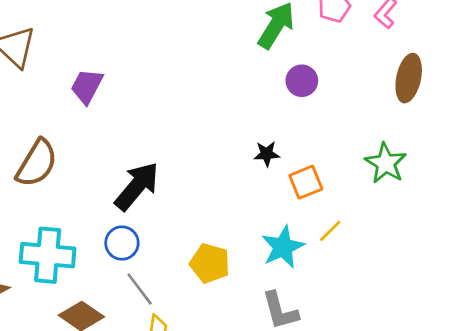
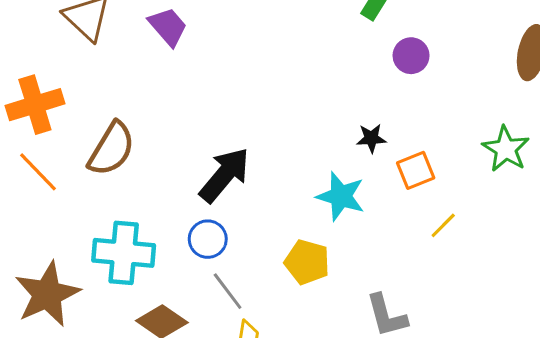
purple trapezoid: (87, 86) -> (168, 27), moved, turned 111
cyan star: (283, 247) -> (341, 196), moved, turned -30

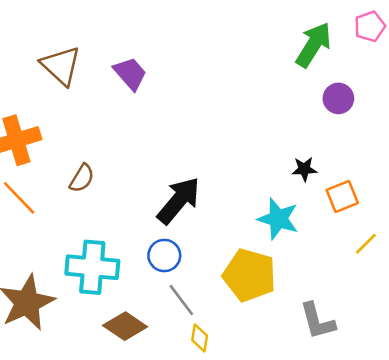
brown semicircle: (111, 149) -> (82, 178), size x0.6
yellow pentagon: (307, 262) -> (249, 275), size x1.4

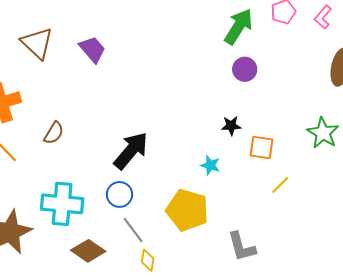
purple circle: (338, 98) -> (245, 69), moved
orange square: (342, 197) -> (261, 148), turned 30
cyan star: (278, 219) -> (210, 165), size x0.6

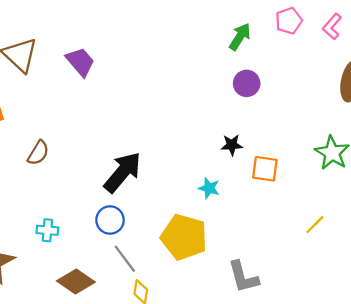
green arrow: (238, 26) -> (240, 37), size x0.7
yellow line: (280, 185) -> (315, 225), moved
cyan cross: (62, 204) -> (47, 230), size x0.5

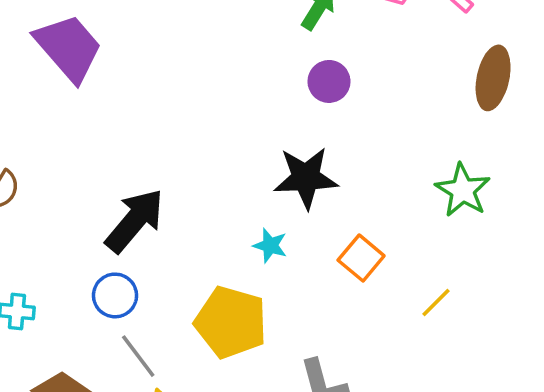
purple trapezoid: (80, 62) -> (69, 48), size x1.5
black star: (232, 145) -> (306, 178), size x1.8
orange square: (265, 169) -> (361, 258), moved, turned 32

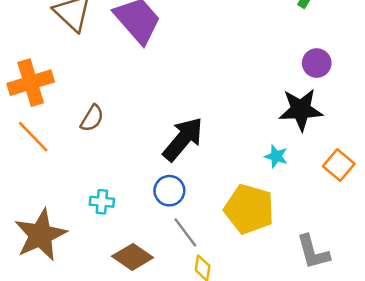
purple circle: (329, 81) -> (317, 63), moved

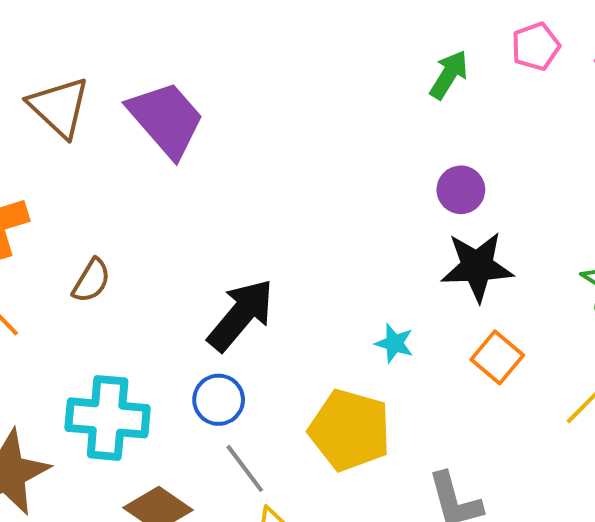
black star: (301, 110) -> (477, 267), moved
cyan cross: (102, 202) -> (108, 418), size x2.0

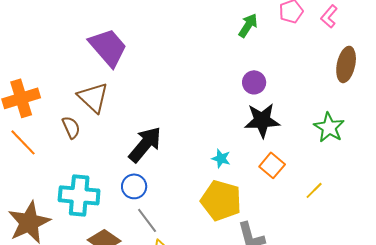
brown triangle: (59, 107) -> (93, 97), moved
brown semicircle: (91, 281) -> (71, 127), turned -55
yellow pentagon: (350, 430) -> (221, 200), moved

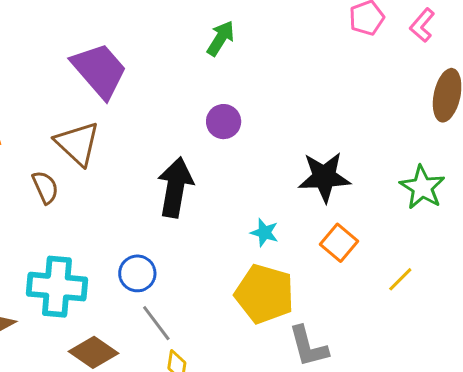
green arrow: (248, 25) -> (221, 38), moved
purple circle: (254, 82) -> (224, 122), moved
black arrow: (145, 144) -> (175, 187), moved, turned -30

